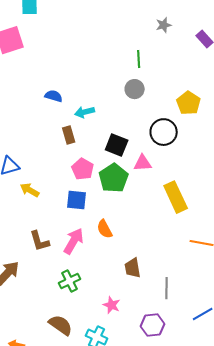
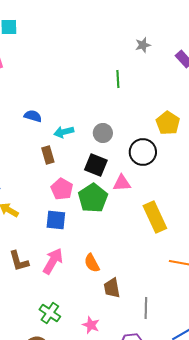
gray circle: (135, 89) -> (103, 133), moved
orange semicircle: (105, 229) -> (92, 263), moved
green cross: (70, 281) -> (50, 313), moved, turned -30

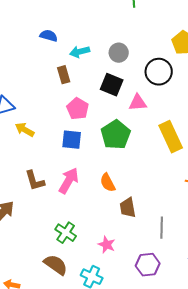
green pentagon: (93, 198) -> (116, 135), moved

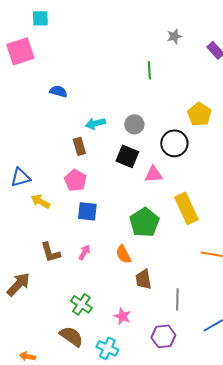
blue semicircle: (49, 36) -> (58, 91), moved
pink pentagon: (78, 109) -> (75, 180), moved
green pentagon: (116, 135) -> (144, 222), moved
pink arrow: (69, 181) -> (84, 252), size x0.6

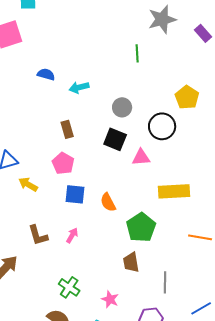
gray star: (174, 36) -> (162, 19), size x1.8
cyan arrow: (95, 123) -> (79, 87), moved
yellow rectangle: (186, 208) -> (174, 191), turned -68
green pentagon: (144, 222) -> (141, 227), moved
orange semicircle: (123, 254) -> (108, 202), moved

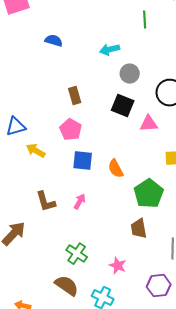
cyan arrow: (79, 87) -> (110, 50), moved

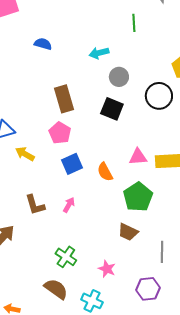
brown rectangle: (75, 96) -> (64, 99), size x1.5
pink triangle: (149, 124) -> (138, 157), moved
blue square: (83, 161) -> (72, 164), turned -30
brown trapezoid: (139, 229) -> (128, 232), turned -55

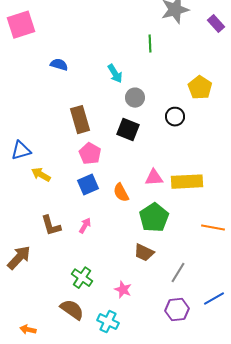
cyan arrow: (99, 53) -> (115, 74), turned -108
black circle: (159, 96) -> (175, 117), size x0.7
pink pentagon: (60, 133) -> (90, 154), moved
gray line: (162, 252) -> (178, 273), turned 30
purple hexagon: (148, 289) -> (177, 310), moved

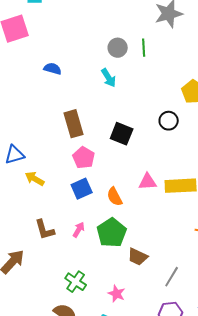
gray circle: (135, 98) -> (118, 48), moved
green pentagon: (154, 218) -> (112, 233), moved

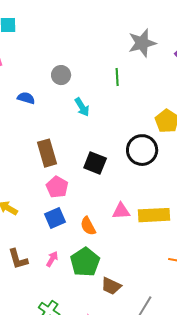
gray circle: (118, 48) -> (61, 75), moved
black circle: (169, 121) -> (142, 150), size x1.6

